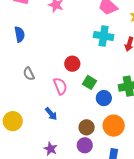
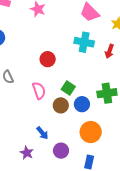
red circle: (72, 64) -> (48, 59), moved
blue arrow: (51, 114) -> (42, 133), moved
brown circle: (87, 127) -> (61, 105), moved

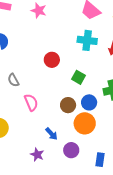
green square: (68, 88) -> (79, 77), moved
pink semicircle: (39, 91) -> (31, 102), moved
orange circle: (91, 132) -> (85, 123), moved

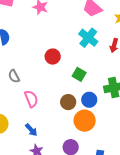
cyan cross: (87, 40) -> (88, 38), turned 30
blue arrow: (52, 134) -> (31, 130), moved

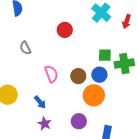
green square: (79, 74) -> (105, 55), moved, turned -32
pink semicircle: (31, 99) -> (51, 74), moved

